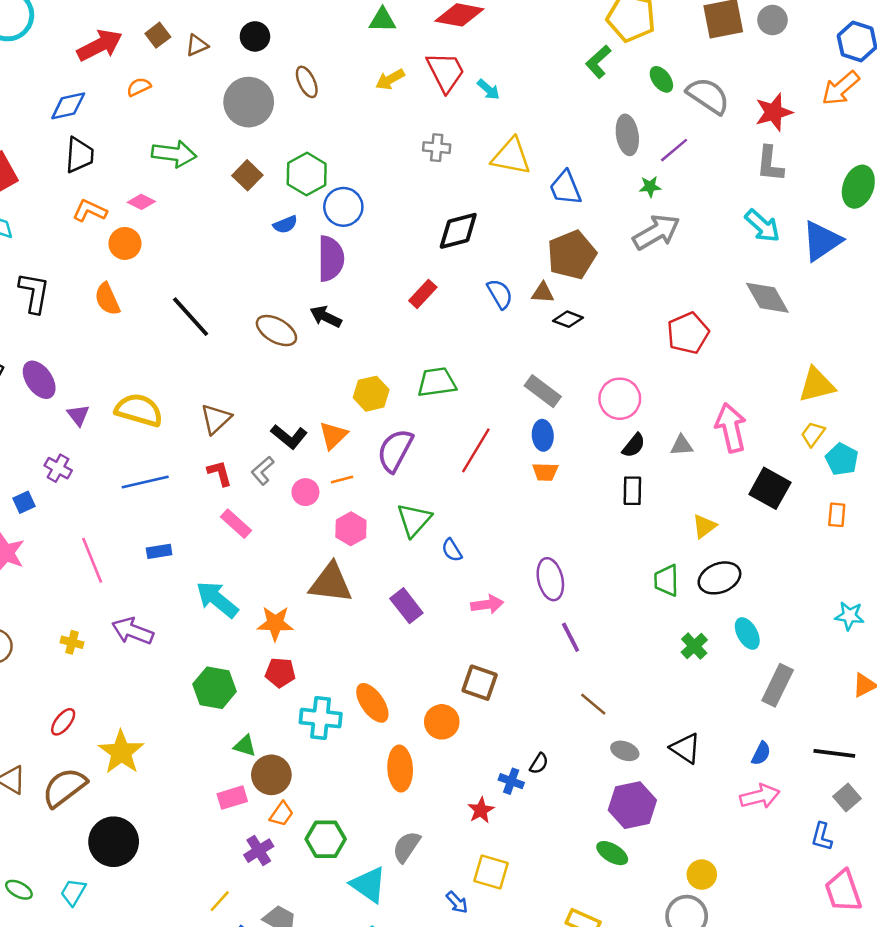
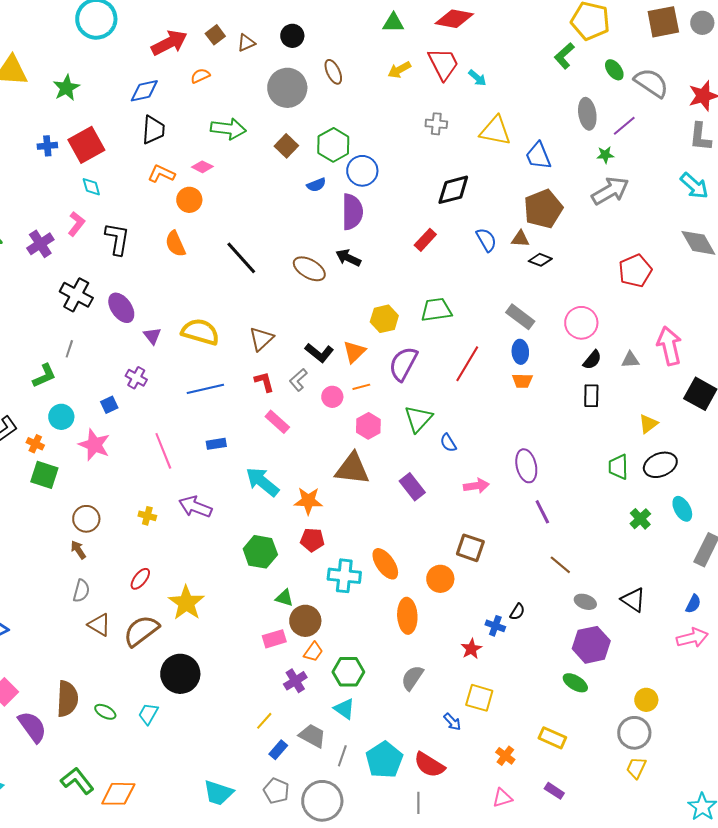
cyan triangle: (369, 885) -> (344, 709), moved, size x0.7

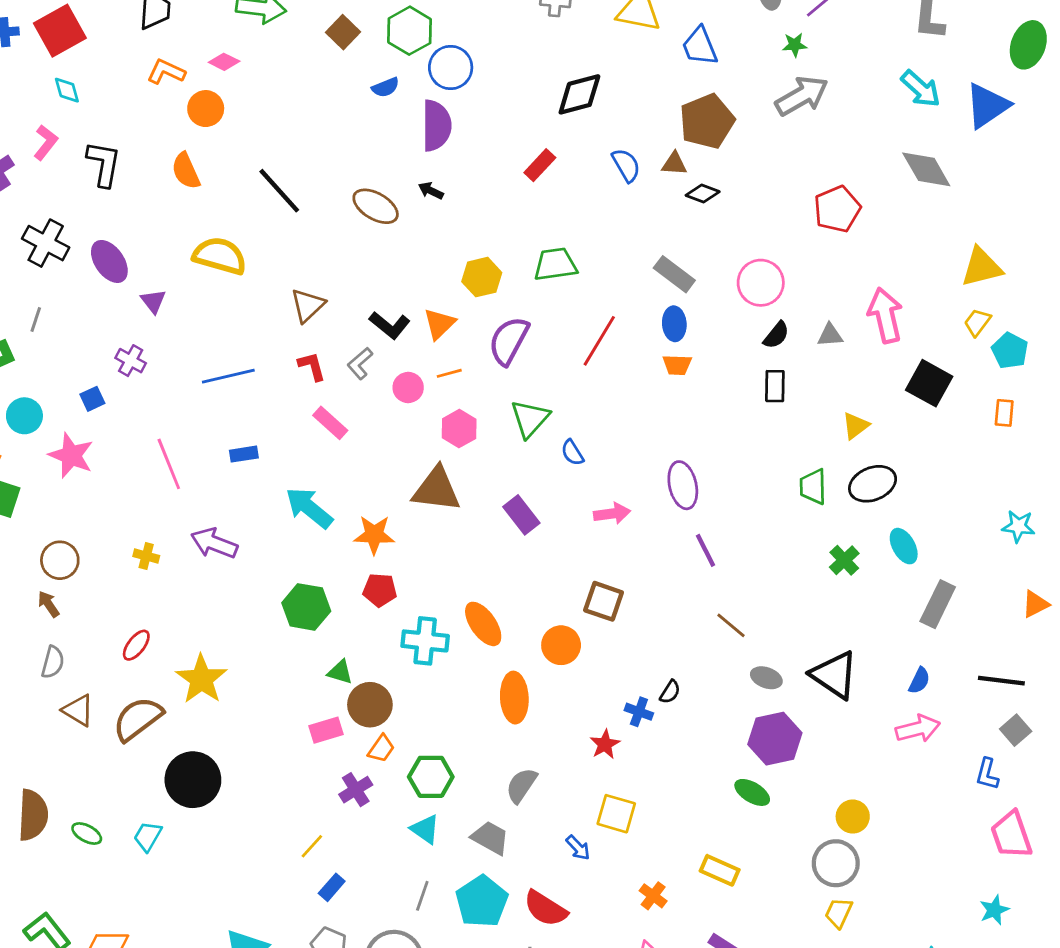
black arrow: (348, 258) -> (431, 191), size x0.7
yellow semicircle: (200, 332) -> (220, 256), moved
black triangle: (633, 600) -> (834, 675), size x1.4
gray trapezoid: (312, 736) -> (490, 838), moved

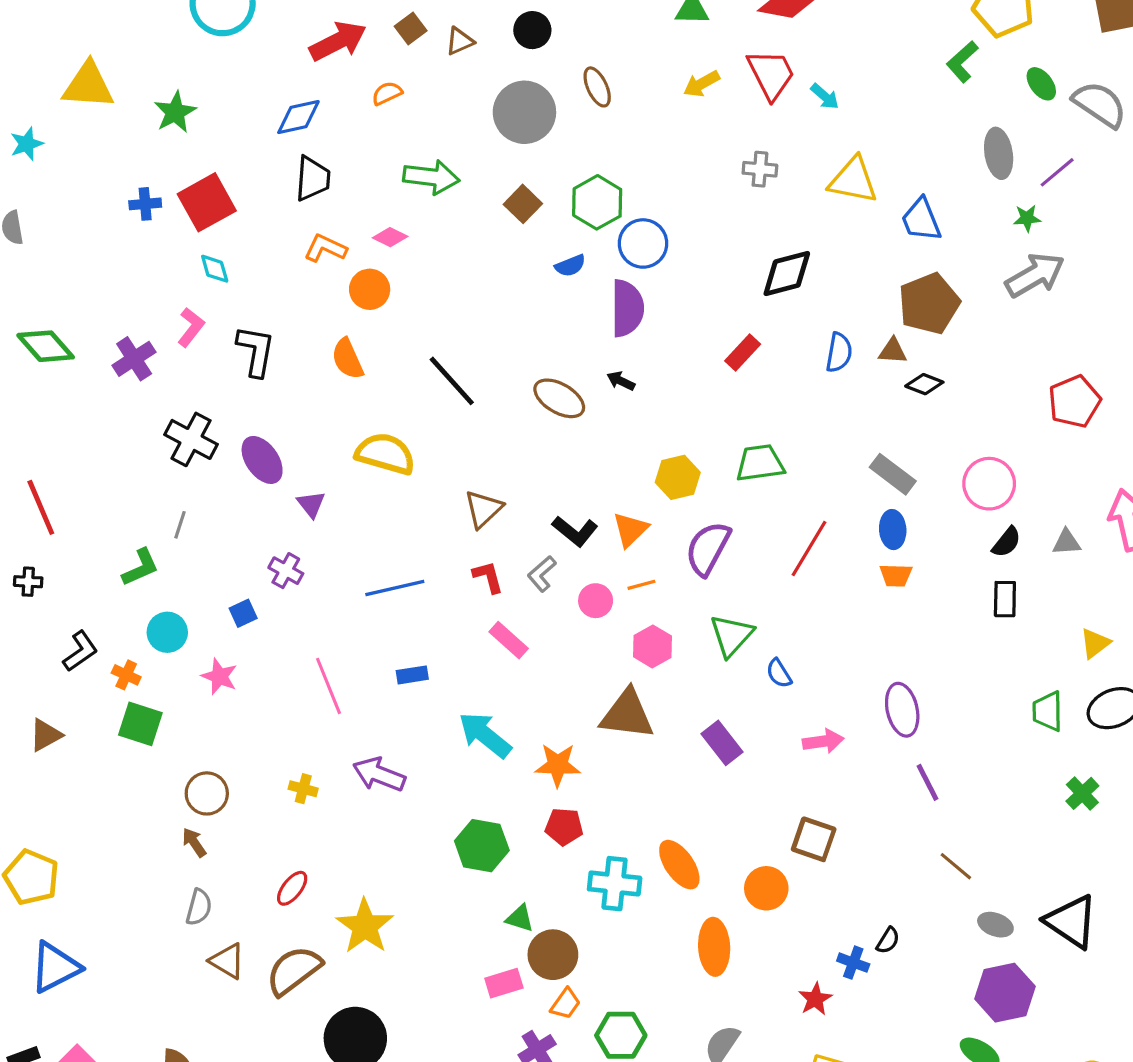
blue semicircle: (626, 165) -> (839, 352), turned 40
pink star: (71, 455) -> (219, 677), size x0.7

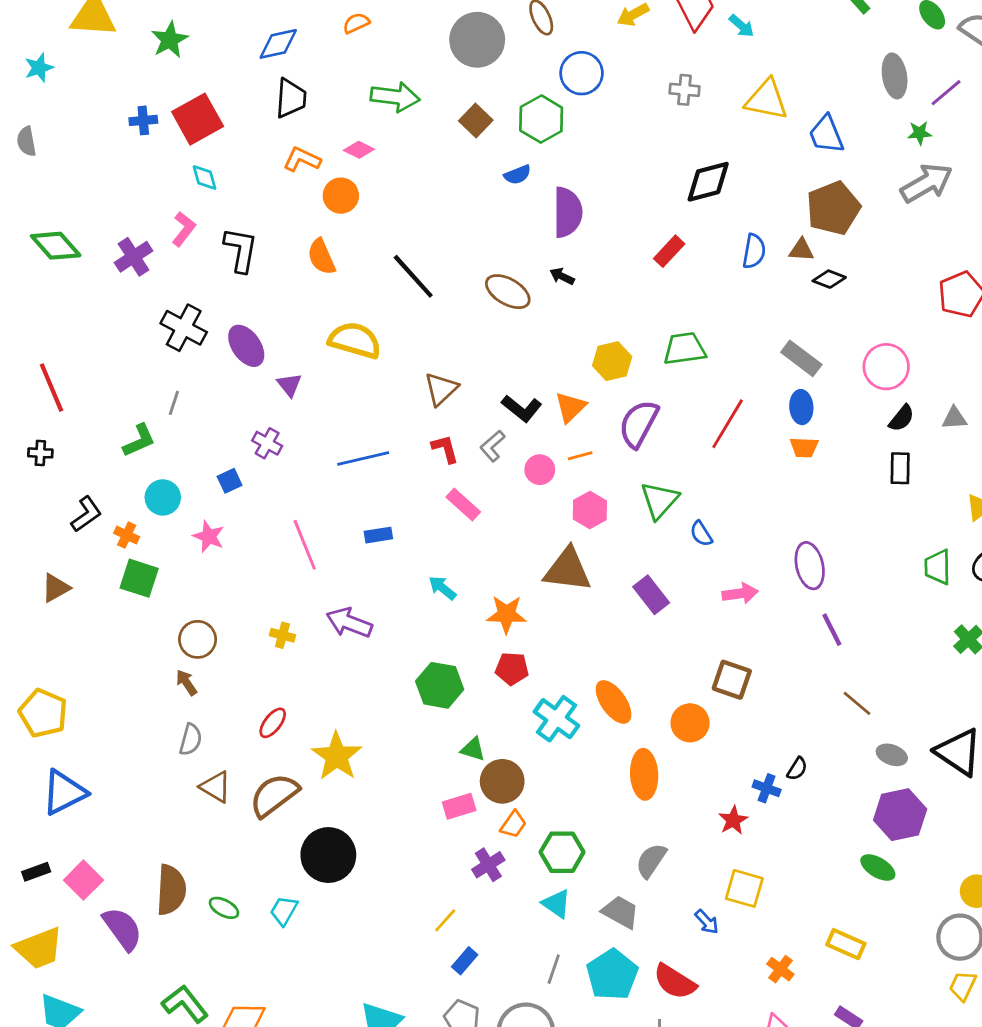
blue circle: (643, 243) -> (582, 73), moved
cyan arrow: (485, 735) -> (442, 588), size x0.6
cyan cross: (615, 884) -> (556, 719), turned 30

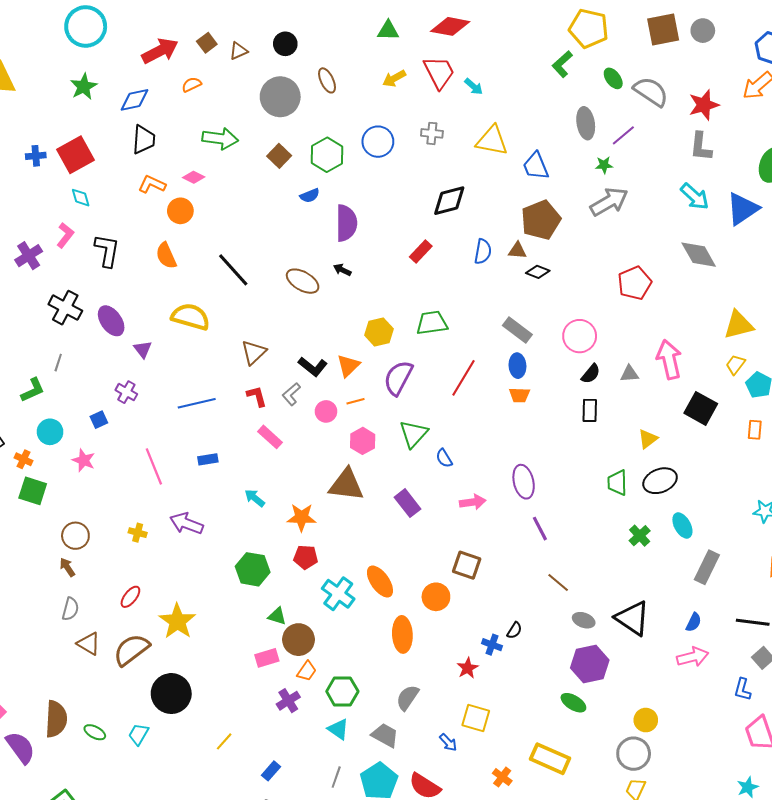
green star: (170, 40) -> (84, 87), moved
blue circle: (582, 73) -> (378, 142), moved
yellow line: (445, 920) -> (224, 741), moved
yellow rectangle: (846, 944) -> (550, 759), size x1.4

